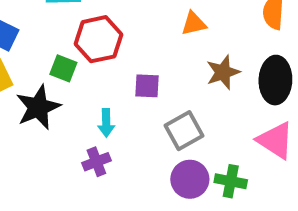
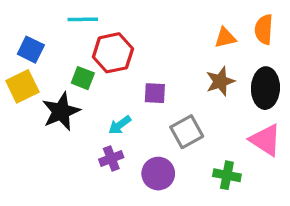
orange triangle: (194, 24) -> (225, 38), moved
cyan arrow: (106, 123) -> (120, 125), turned 55
purple circle: (190, 179) -> (158, 174), moved

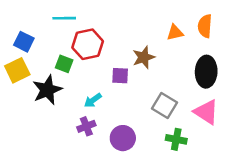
brown star: (220, 81) -> (144, 57), moved
gray square: (187, 132) -> (165, 105), moved, turned -30

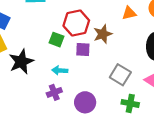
red hexagon: (88, 44) -> (76, 23), moved
green square: (64, 64) -> (56, 40), moved
cyan arrow: (93, 100) -> (60, 70), turned 40

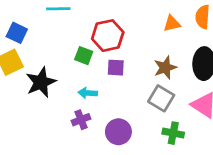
brown star: (103, 34) -> (165, 68), moved

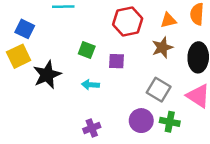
red hexagon: (108, 36) -> (128, 21), moved
brown star: (165, 68) -> (162, 47), moved
purple cross: (81, 120) -> (92, 128), moved
purple circle: (118, 132) -> (141, 121), moved

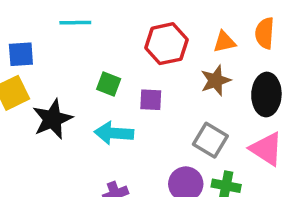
blue square: (25, 29) -> (21, 54), turned -30
cyan arrow: (90, 85) -> (114, 133), size x1.5

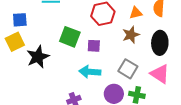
green square: (109, 84) -> (70, 37), size x1.5
cyan arrow: (114, 133) -> (90, 72), moved

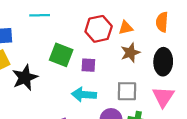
orange triangle: (136, 13) -> (126, 28), moved
gray square: (128, 69) -> (127, 91), turned -30
pink triangle: (160, 74) -> (163, 97), turned 30

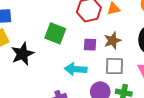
brown star: (130, 53) -> (112, 41), moved
purple square: (88, 65) -> (90, 45), moved

